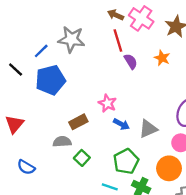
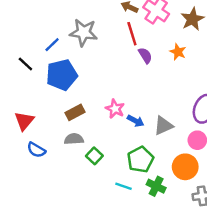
pink star: (107, 103) -> (115, 109), moved
brown rectangle: (78, 122) -> (75, 112), moved
blue semicircle: (26, 167) -> (36, 150), moved

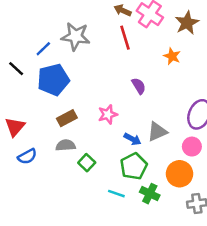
purple semicircle: (145, 55) -> (139, 86), moved
pink star: (115, 109) -> (108, 114), turned 30
blue arrow: (136, 121) -> (132, 139), moved
blue semicircle: (36, 150) -> (27, 156), turned -60

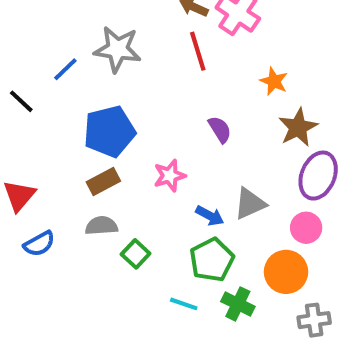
brown star: (187, 23) -> (298, 127), moved
blue pentagon: (53, 80) -> (109, 131), moved

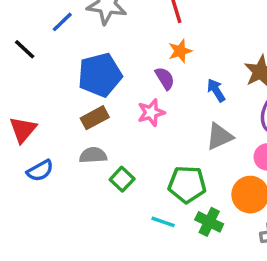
orange star: (274, 81) -> (180, 51), moved, turned 30
purple semicircle: (220, 129) -> (165, 78), moved
blue arrow: (210, 216) -> (216, 90), moved, turned -150
green pentagon: (212, 260) -> (187, 184), turned 30

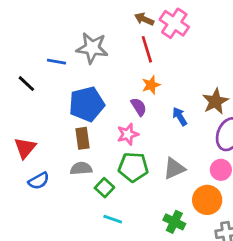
blue line: (62, 22) -> (57, 62), turned 54
brown rectangle: (95, 118) -> (83, 138), turned -70
gray triangle: (219, 136) -> (174, 168), moved
green pentagon: (187, 184) -> (133, 167), moved
cyan line: (163, 222) -> (113, 219), moved

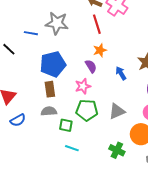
green square: (104, 188) -> (66, 125), turned -32

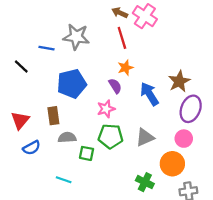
blue arrow: (121, 73) -> (149, 94), size x1.5
brown rectangle: (50, 89) -> (53, 116), moved
cyan line: (72, 148) -> (64, 180), moved

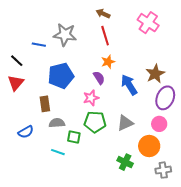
pink cross: (145, 16) -> (148, 23), moved
red triangle: (20, 120) -> (16, 83), moved
cyan line: (64, 180) -> (58, 152), moved

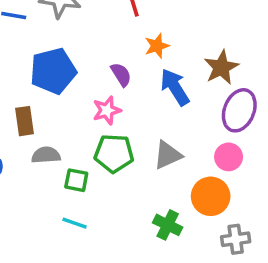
orange star: (108, 62) -> (157, 46), moved
cyan line: (58, 152) -> (75, 223), moved

